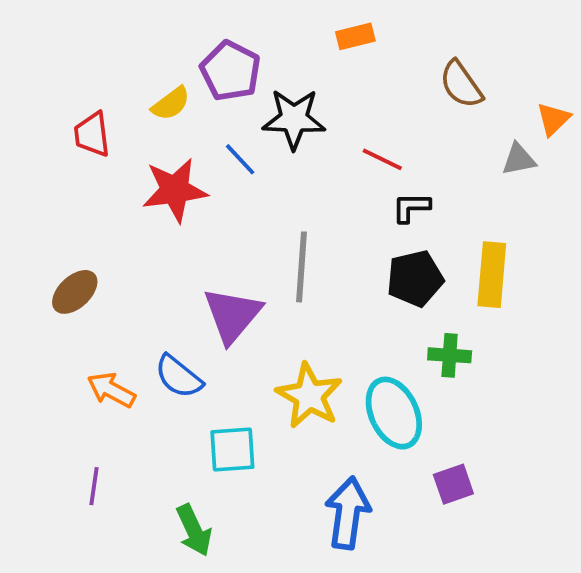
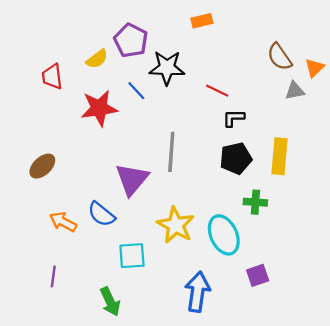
brown semicircle: (461, 84) -> (279, 57), moved

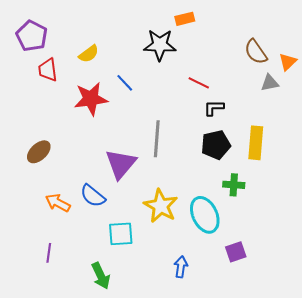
purple pentagon: (131, 40) -> (32, 36), moved
black star: (167, 68) -> (160, 45), moved
blue arrow: (198, 292) -> (181, 267), size x0.6

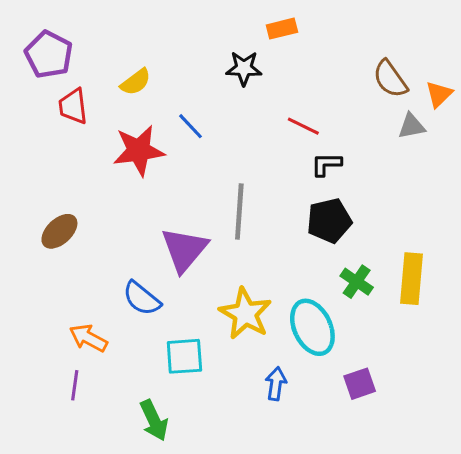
black star: (160, 45) -> (244, 68), size x0.7
yellow rectangle: (256, 143) -> (412, 279), moved
green cross: (234, 185) -> (357, 282), turned 30
orange arrow: (58, 203) -> (88, 338), moved
blue arrow: (181, 267) -> (276, 384), moved

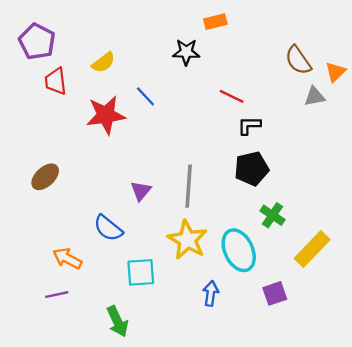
gray line: (239, 211) -> (189, 186), moved
purple triangle: (184, 250) -> (141, 191), size x0.6
yellow rectangle: (412, 279) -> (312, 249), moved, turned 39
purple line: (75, 385) -> (57, 295), turned 70

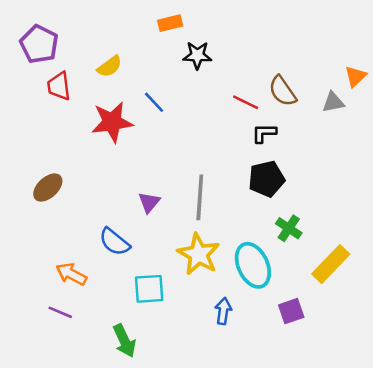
orange rectangle: (215, 22) -> (170, 23), moved
brown semicircle: (298, 60) -> (283, 91), moved
purple line: (57, 295) -> (60, 312), turned 35

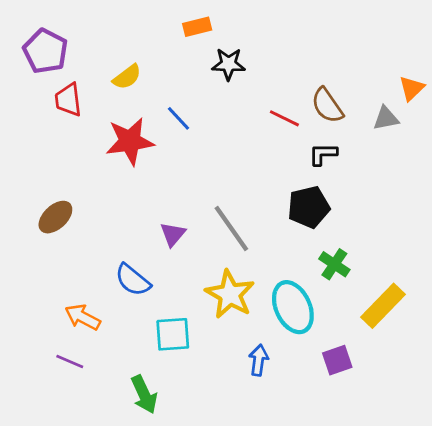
black L-shape: (264, 133) -> (323, 154), moved
gray line: (200, 197) -> (231, 228), turned -39

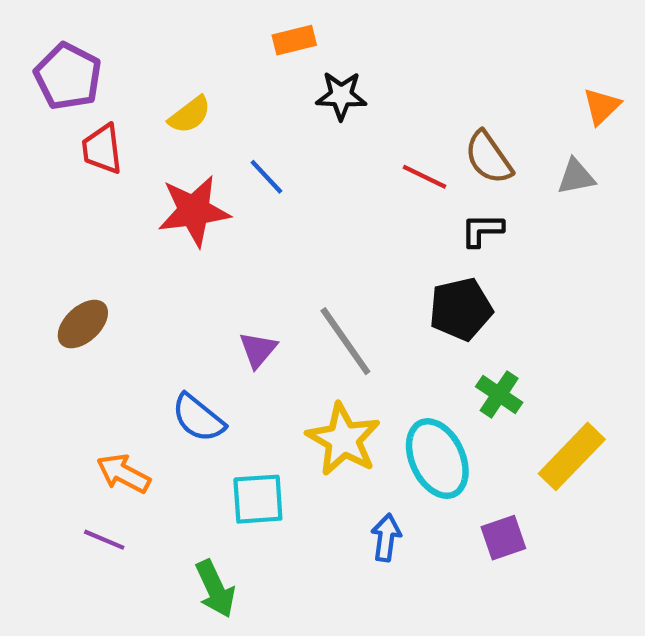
orange triangle: (412, 88) -> (602, 106), moved

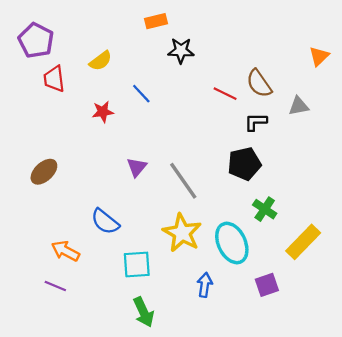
gray triangle: (576, 177) -> (299, 106), moved
red star: (194, 211) -> (103, 112), size x0.6
purple triangle: (258, 350) -> (137, 167), moved
green arrow: (215, 589) -> (144, 312), moved

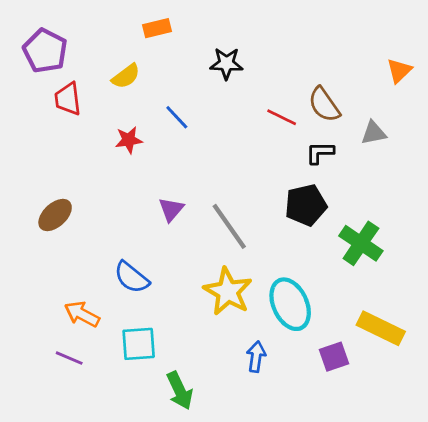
orange rectangle: (156, 21) -> (157, 28), moved
green cross: (265, 209) -> (361, 243), moved, size x1.4
yellow rectangle: (303, 242) -> (381, 328), moved, turned 72
cyan square: (137, 265) -> (139, 344), moved

